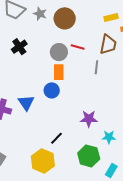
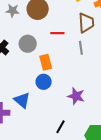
gray circle: (59, 52) -> (28, 44), moved
purple star: (89, 119) -> (76, 96), moved, turned 30

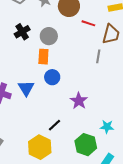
red line: (57, 33) -> (88, 23), moved
orange rectangle: (46, 62) -> (43, 57), moved

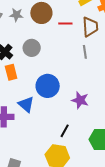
orange rectangle: (43, 57) -> (11, 72), moved
blue circle: (52, 77) -> (48, 86), size x1.5

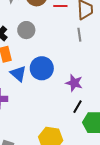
blue triangle: (26, 104) -> (18, 74), moved
black line: (65, 131) -> (77, 107), moved

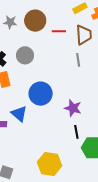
blue triangle: (18, 74) -> (19, 114), moved
black line: (77, 107) -> (76, 132), turned -40

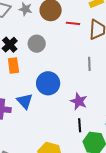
gray line: (78, 60) -> (89, 64), moved

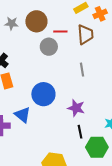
gray circle: (37, 44) -> (49, 47), moved

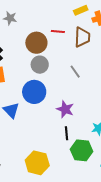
brown circle: (36, 21) -> (36, 43), moved
gray circle: (49, 47) -> (40, 65), moved
gray line: (82, 70) -> (75, 72), turned -32

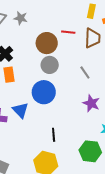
yellow rectangle: (81, 10) -> (91, 11), turned -56
purple star: (65, 109) -> (91, 103), moved
black line: (67, 133) -> (54, 135), moved

